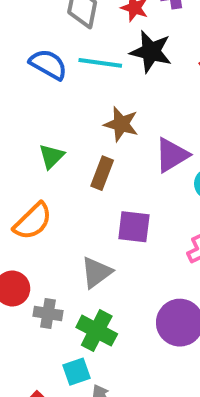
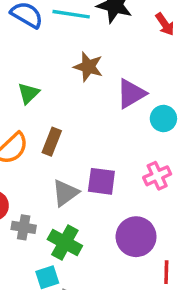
brown rectangle: (102, 173) -> (52, 142), moved
purple square: (134, 227) -> (101, 181), moved

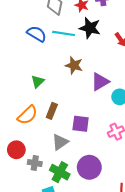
purple square: (101, 181) -> (81, 124), moved
purple circle: (136, 237) -> (89, 167), moved

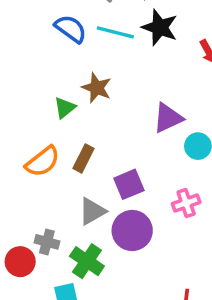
brown star: (74, 65) -> (97, 88), moved
purple square: (81, 124) -> (129, 184), turned -36
red circle: (16, 150) -> (20, 262), moved
purple circle: (89, 167) -> (132, 231), moved

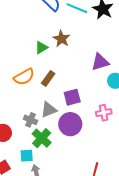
gray cross: (47, 242) -> (31, 120), moved

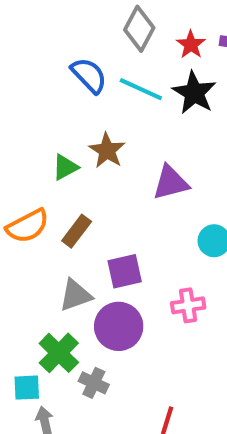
purple triangle: (100, 62) -> (171, 183), moved
gray cross: (31, 120) -> (94, 383), moved

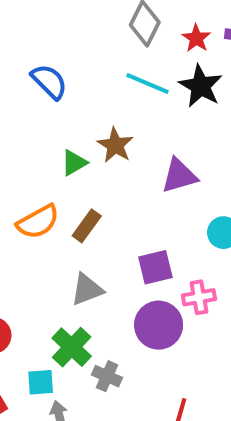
blue semicircle: (89, 75) -> (49, 82), moved
purple square: (125, 271) -> (155, 267), moved
purple circle: (119, 326) -> (159, 325), moved

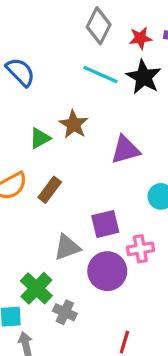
red star: (196, 38) -> (140, 38), turned 30
gray triangle: (87, 290) -> (67, 247), moved

